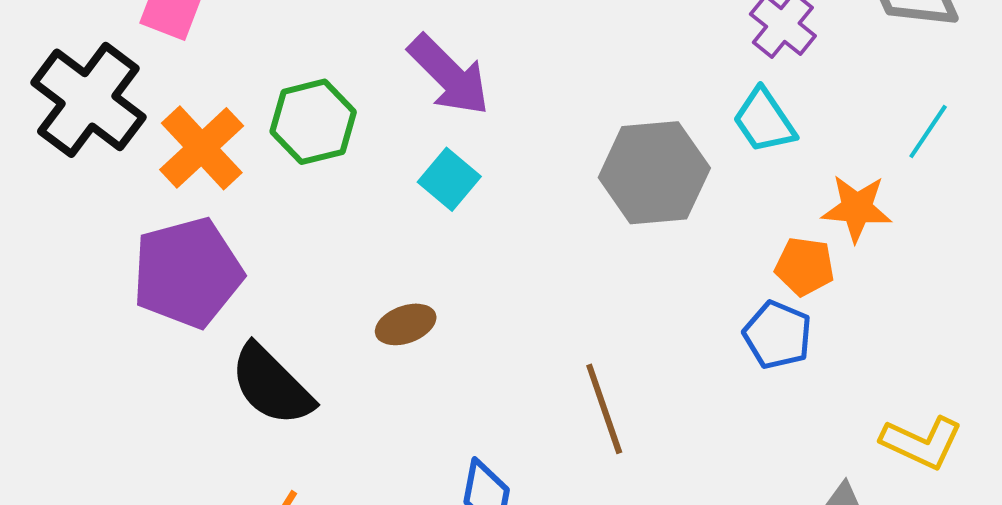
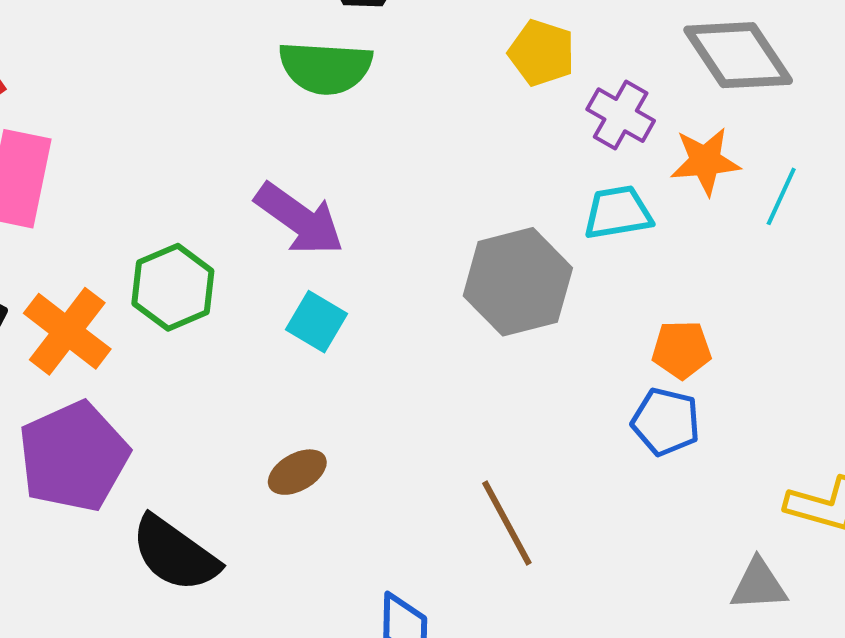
cyan trapezoid: (764, 121) -> (618, 212), turned 124
orange star: (857, 208) -> (705, 161), moved

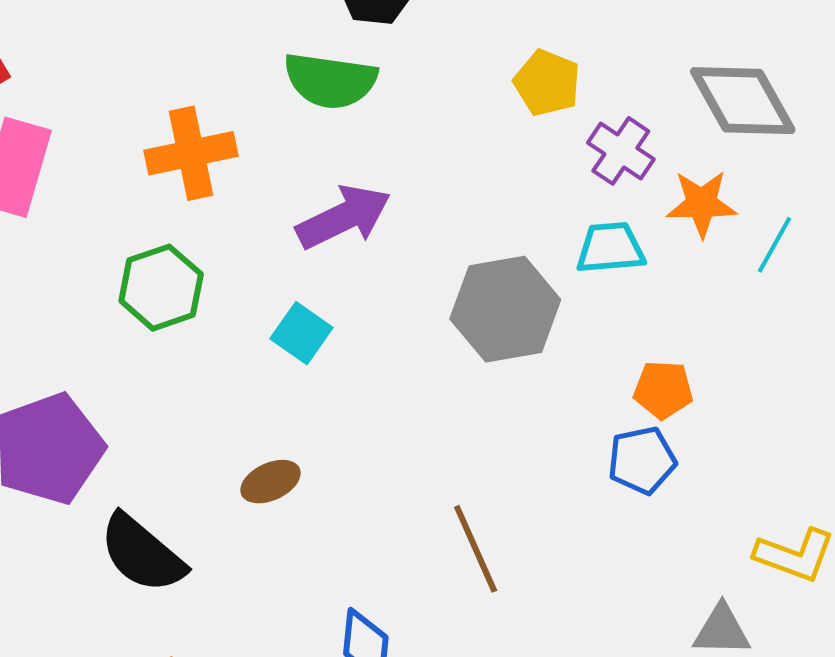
purple arrow: (299, 219) -> (344, 217), moved, turned -66
orange cross: (67, 331) -> (191, 153), moved, turned 36
blue pentagon: (666, 422) -> (642, 460), turned -30

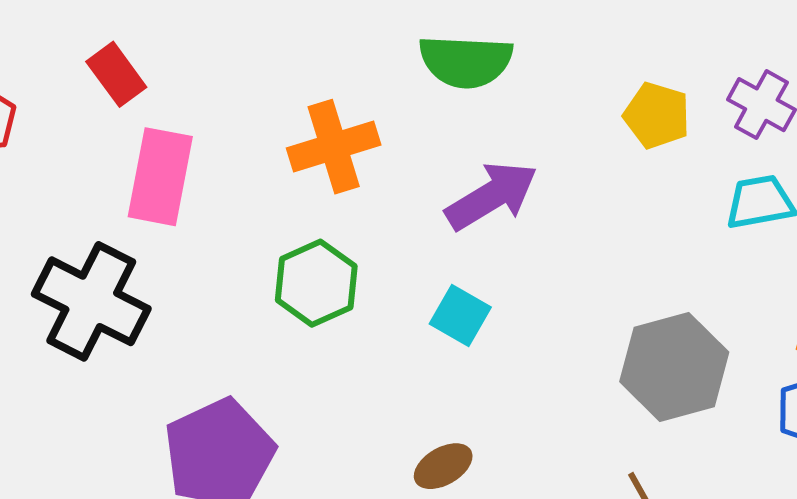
yellow pentagon: (547, 83) -> (657, 115), moved
gray hexagon: (505, 309) -> (674, 367), moved

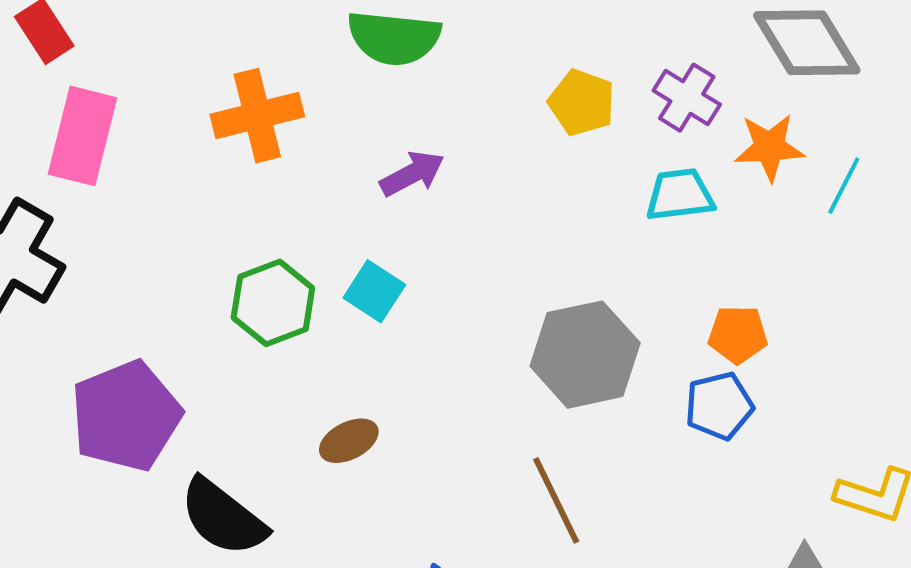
purple arrow: (492, 196) -> (412, 174), size x0.7
green hexagon: (316, 283) -> (273, 303), moved

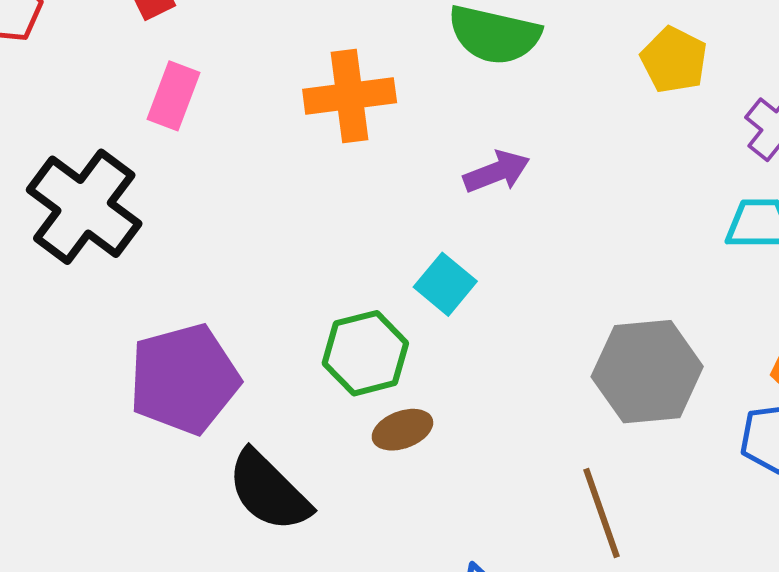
yellow pentagon: (582, 103) -> (674, 60), moved
pink rectangle: (82, 136) -> (174, 96), size x0.7
green hexagon: (273, 303) -> (365, 353), moved

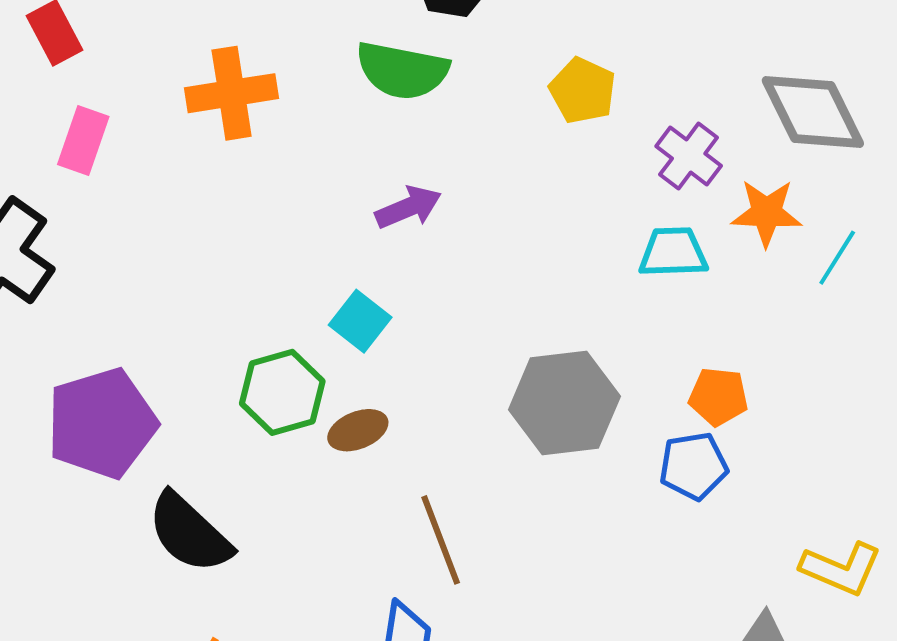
orange cross: (350, 96) -> (232, 93), moved
brown ellipse: (402, 430) -> (358, 430), moved
brown line: (601, 513) -> (441, 540), moved

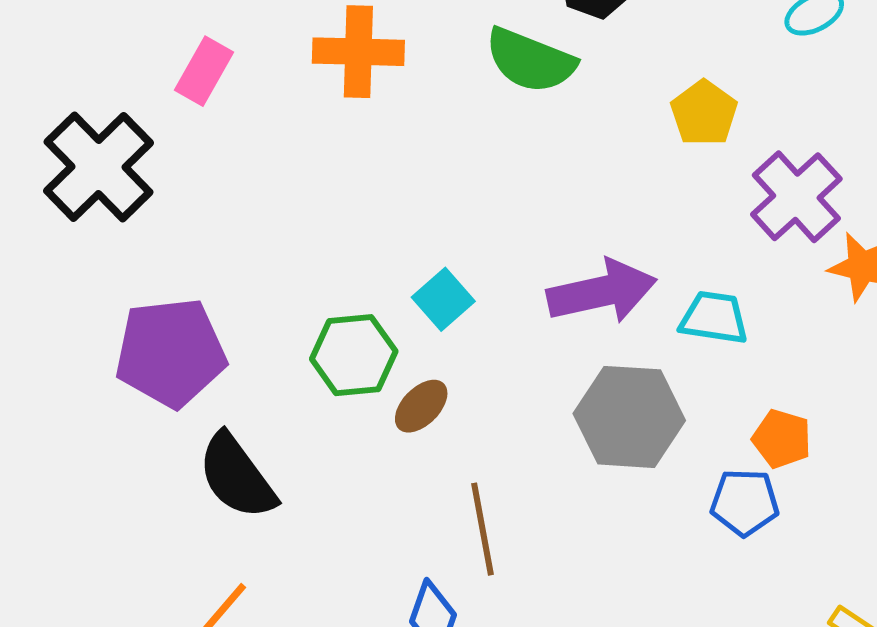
purple cross: (689, 156) -> (796, 197), size x1.4
purple arrow: (408, 207) -> (602, 292), moved, size x1.6
cyan trapezoid: (673, 252) -> (714, 318), moved
brown ellipse: (358, 430) -> (421, 406), turned -34

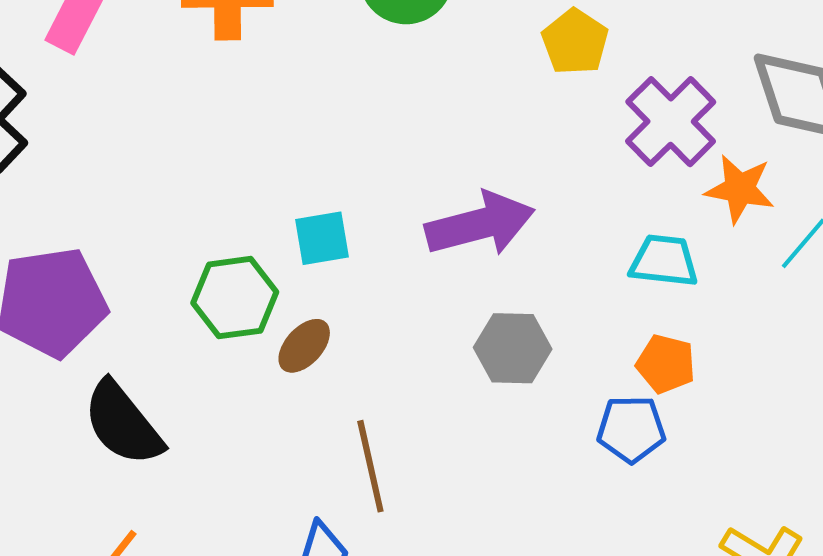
cyan square: (443, 299) -> (322, 238), turned 34
cyan trapezoid: (714, 318) -> (664, 261), moved
gray hexagon: (629, 417) -> (513, 348), size x0.7

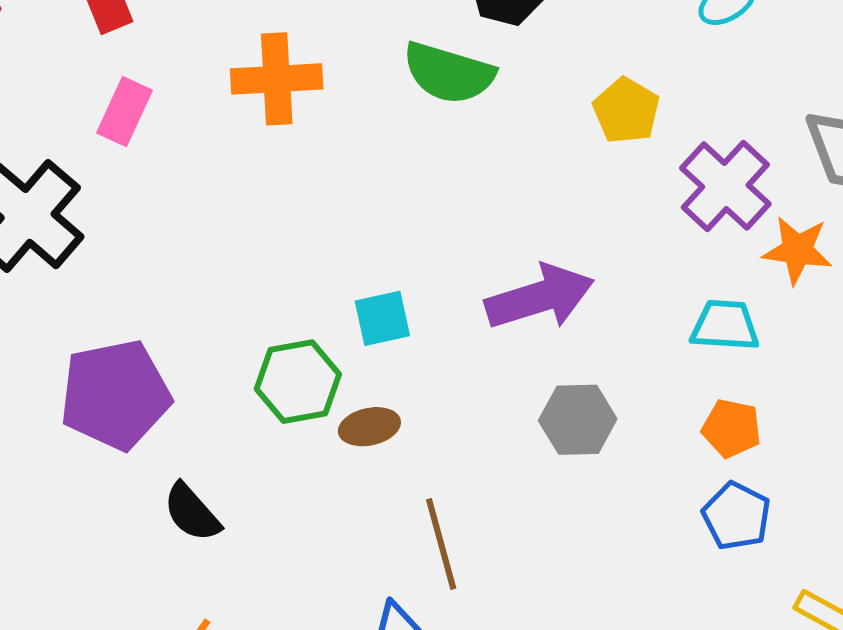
brown ellipse: (304, 346) -> (369, 427), turned 38
black semicircle: (123, 423) -> (192, 512), size x0.7
blue pentagon: (631, 429) -> (736, 516), moved, turned 30

